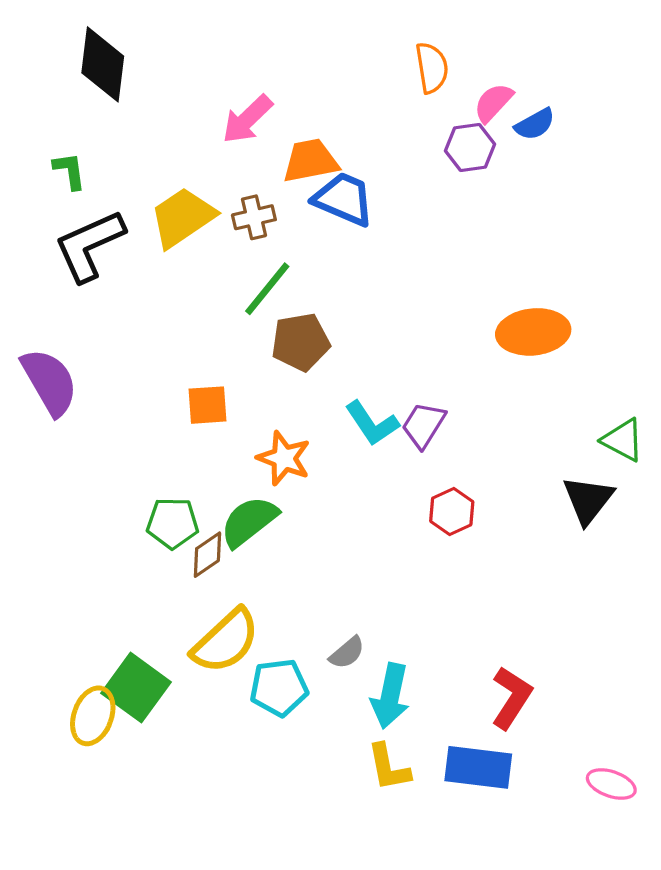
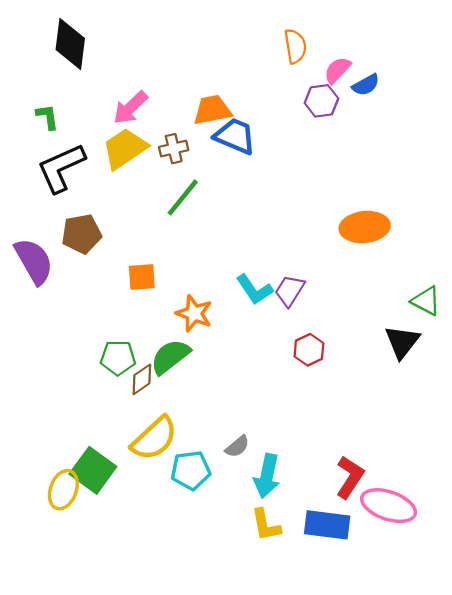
pink arrow: (247, 119) -> (130, 108), moved
brown pentagon: (301, 342) -> (82, 234), moved
pink ellipse: (611, 784) -> (389, 506), moved, size x1.6

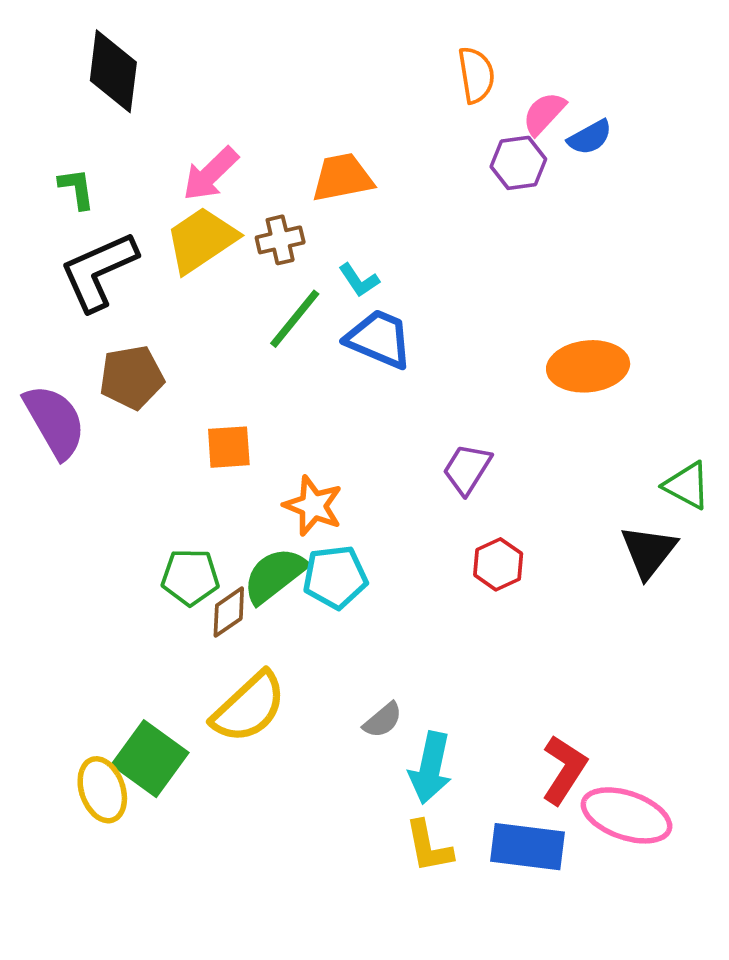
blue trapezoid: (235, 136) -> (379, 339), moved
cyan L-shape: (254, 290) -> (359, 280), moved, size x0.7
cyan pentagon: (191, 470) -> (335, 577), moved
yellow ellipse: (63, 490) -> (102, 790), turned -39

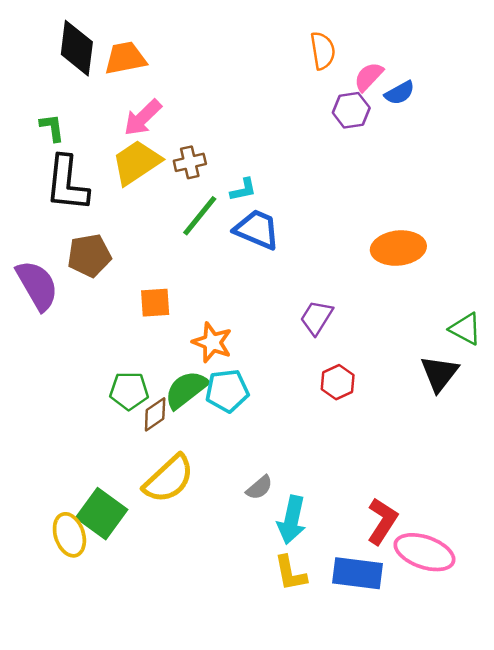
orange trapezoid: (342, 178) -> (125, 58), moved
black L-shape: (99, 271) -> (67, 183), turned -60
cyan L-shape: (359, 280) -> (243, 190), turned -68

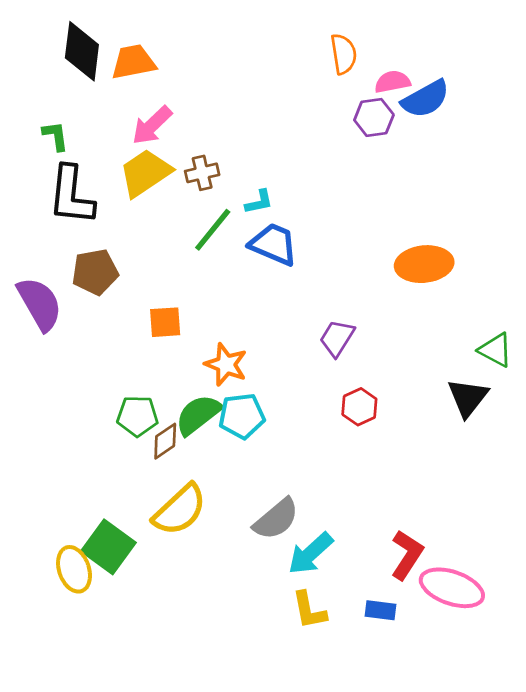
pink semicircle: (369, 77) -> (392, 82), turned 36
blue semicircle: (400, 93) -> (425, 99), size x1.5
gray semicircle: (259, 488) -> (276, 519), size x1.6
cyan arrow: (292, 520) -> (311, 553), turned 36
blue rectangle: (357, 573) -> (381, 610), size x0.6

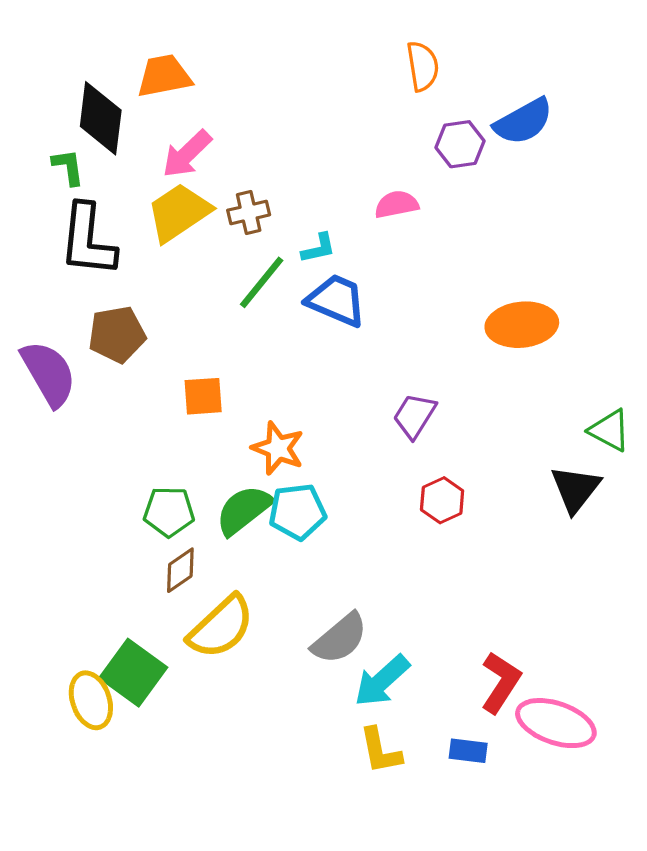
black diamond: (82, 51) -> (101, 118), moved
pink semicircle: (392, 82) -> (397, 204), moved
brown diamond: (165, 441) -> (180, 570), moved

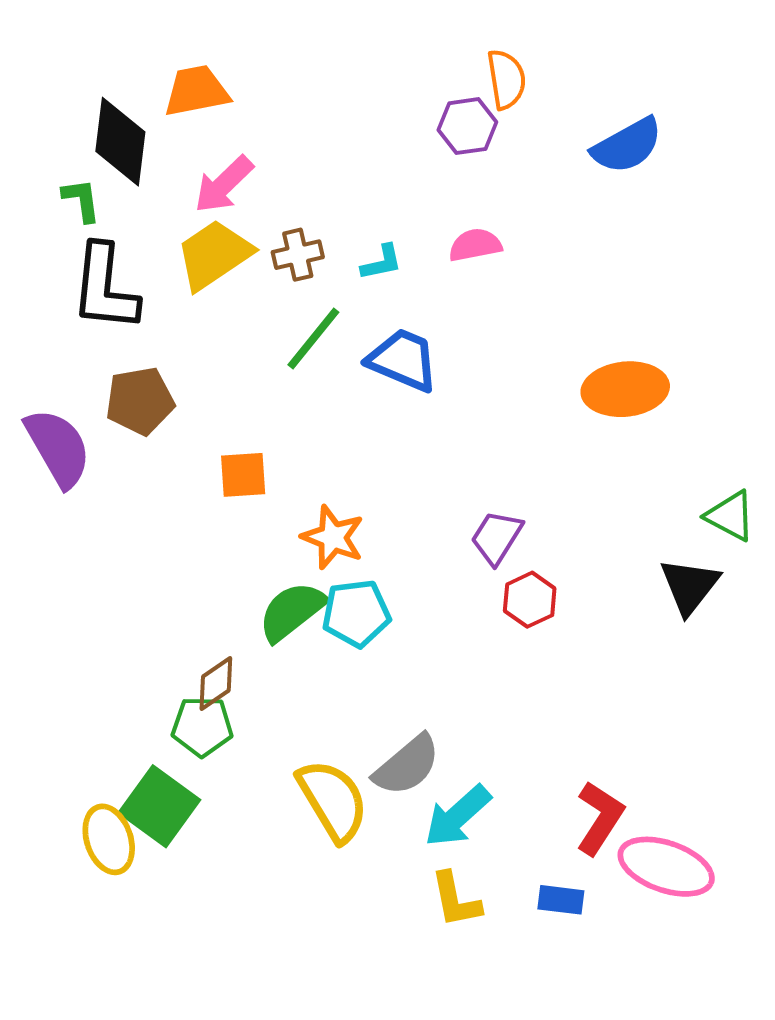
purple hexagon: (460, 144) -> (467, 126), moved
cyan L-shape: (319, 248) -> (382, 262), moved
purple trapezoid: (414, 416) -> (497, 537), moved
green pentagon: (169, 512) -> (202, 726), moved
yellow semicircle: (221, 627) -> (333, 800), moved, turned -78

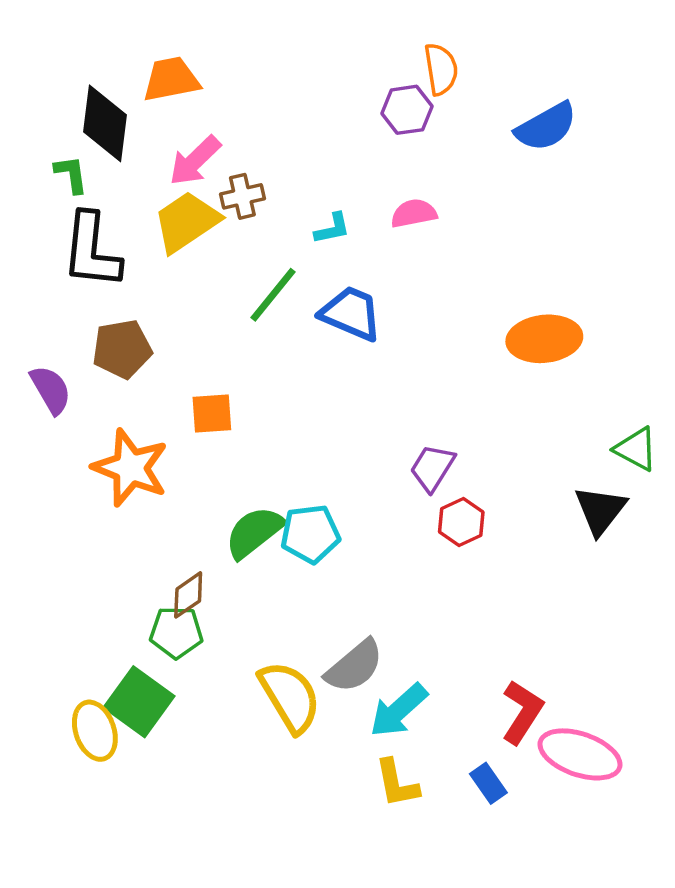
brown cross: (298, 255) -> (242, 196), moved
purple semicircle: (58, 448) -> (51, 390), size x0.7
orange star: (333, 537) -> (130, 468), moved, size x1.4
blue rectangle: (561, 900) -> (488, 783), turned 48

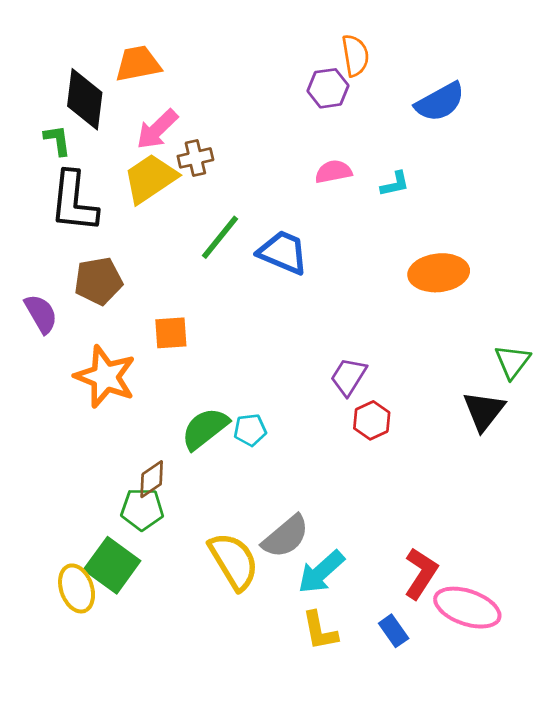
cyan L-shape: (332, 229) -> (395, 184), moved
green triangle: (636, 449) -> (512, 362), turned 39
cyan pentagon: (310, 534) -> (250, 430), size x0.7

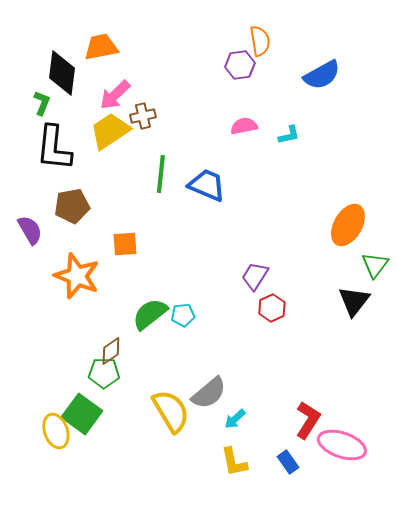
green L-shape: (57, 140) -> (42, 103), turned 30
green line: (220, 237) -> (161, 174), turned -33
orange ellipse: (439, 273) -> (348, 225), moved, turned -54
cyan arrow: (321, 572) -> (235, 419), size x0.6

